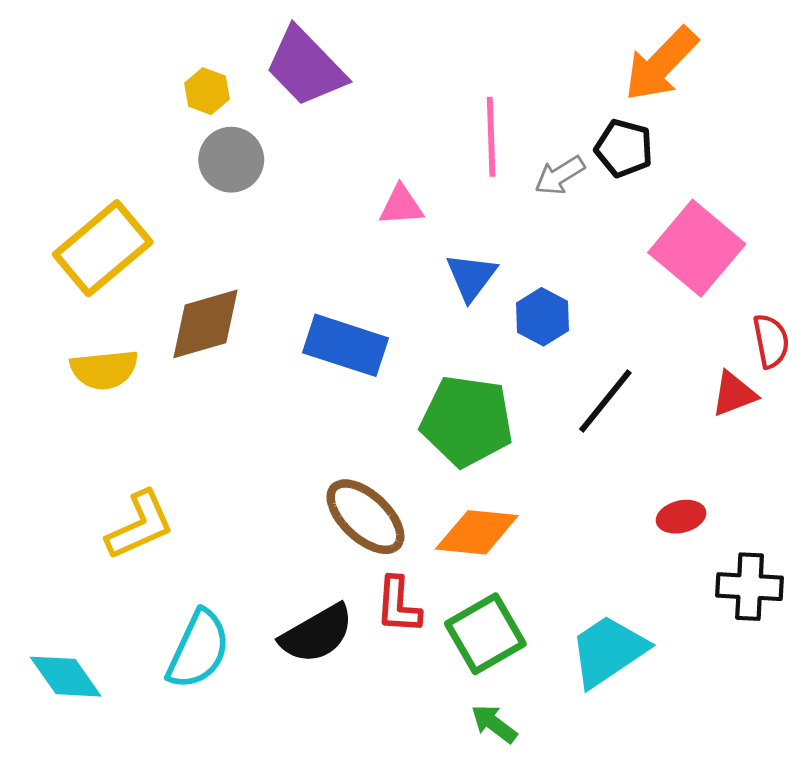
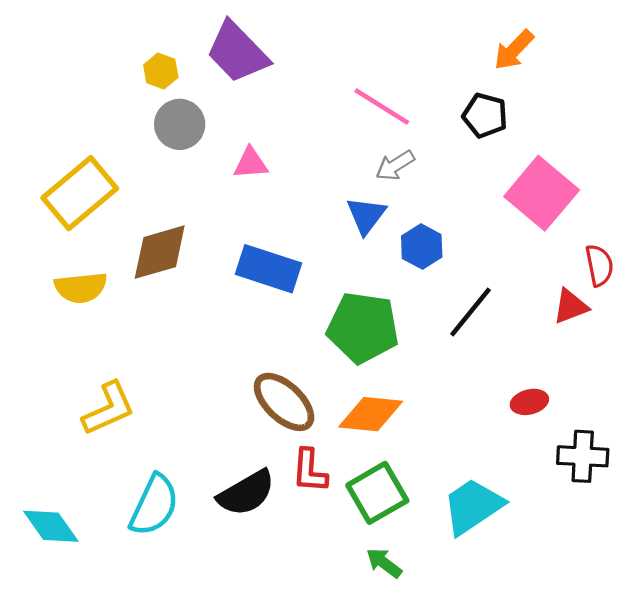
orange arrow: (661, 64) -> (514, 50), size x0.7
pink line: (491, 137) -> (382, 107), turned -56
gray arrow: (560, 175) -> (395, 165), moved
pink triangle: (401, 205) -> (251, 163), moved

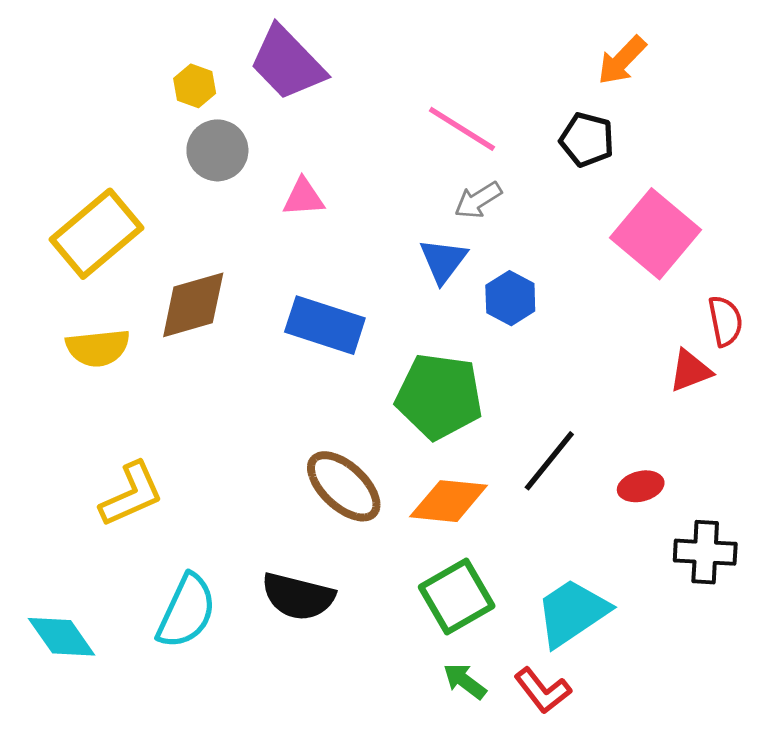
black line: (471, 312) -> (549, 461), moved
red L-shape: (310, 471) -> (543, 691), moved, turned -42
black semicircle: (246, 493) -> (298, 596), turned 44

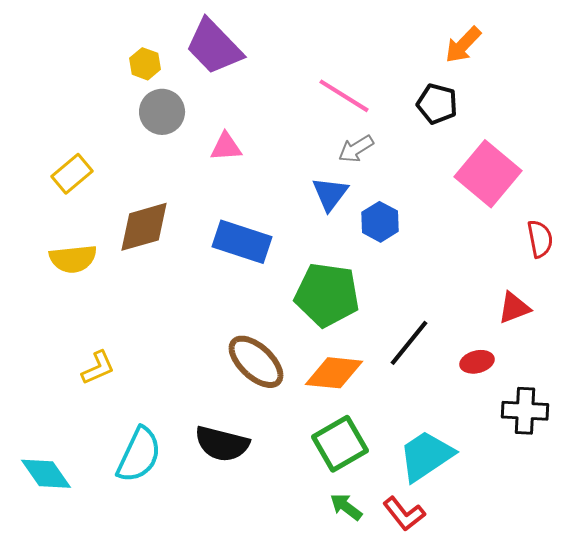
yellow rectangle: (97, 234) -> (72, 174), size x0.6
red triangle: (690, 371) -> (514, 308), moved
yellow L-shape: (131, 494) -> (98, 368), size x0.7

